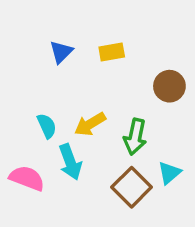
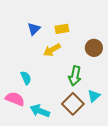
yellow arrow: (90, 124) -> (52, 50), moved
cyan semicircle: (47, 126) -> (26, 78), moved
cyan arrow: (70, 162) -> (40, 111), moved, turned 132

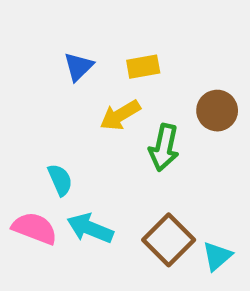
green arrow: (75, 76) -> (164, 147), moved
cyan triangle: (94, 96) -> (217, 256), moved
cyan arrow: (40, 111) -> (90, 228), moved

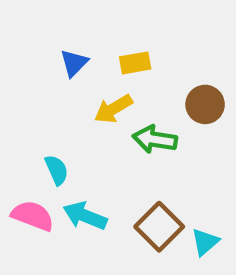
green arrow: (164, 147) -> (155, 139), turned 87

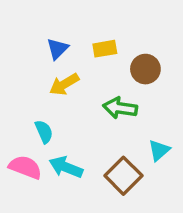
brown circle: (205, 104) -> (145, 69), moved
yellow arrow: (113, 109) -> (64, 84), moved
cyan triangle: (205, 242) -> (159, 150), moved

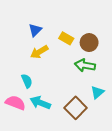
yellow rectangle: (105, 49) -> (66, 38), moved, turned 40
green arrow: (120, 108) -> (85, 65), moved

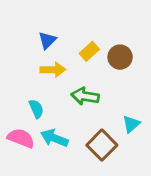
yellow rectangle: (66, 38) -> (89, 51), turned -72
yellow arrow: (39, 52) -> (53, 70), turned -150
green arrow: (85, 65) -> (85, 96), moved

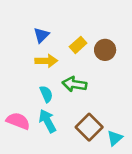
cyan semicircle: (36, 109) -> (46, 94), moved
cyan triangle: (131, 124) -> (115, 138), moved
cyan arrow: (54, 138) -> (47, 121), turned 40

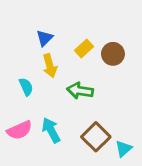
yellow arrow: (46, 61) -> (50, 66), turned 75
cyan semicircle: (46, 94) -> (26, 87), moved
pink semicircle: (18, 121) -> (20, 130), turned 135

